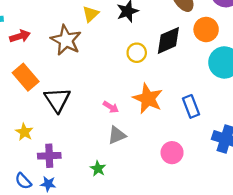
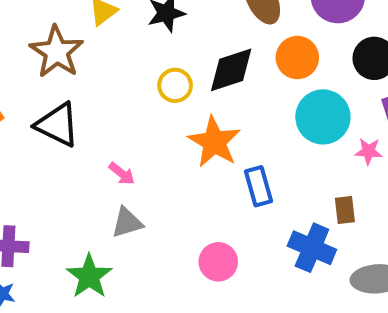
orange star: (148, 99) -> (214, 142), moved
black triangle: (57, 100) -> (57, 125), moved, turned -36
green star: (98, 169) -> (89, 276), size x1.6

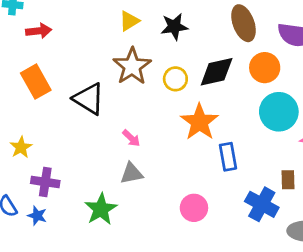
brown star: (57, 52) -> (132, 66), moved

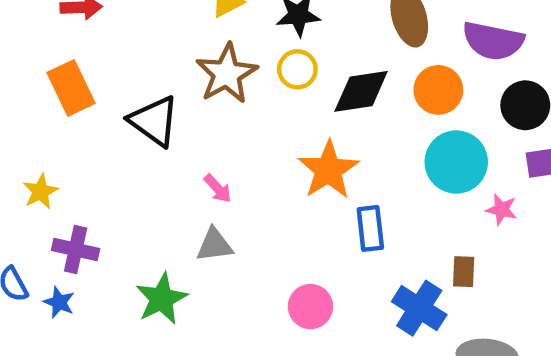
yellow circle: (175, 79) -> (297, 69), moved

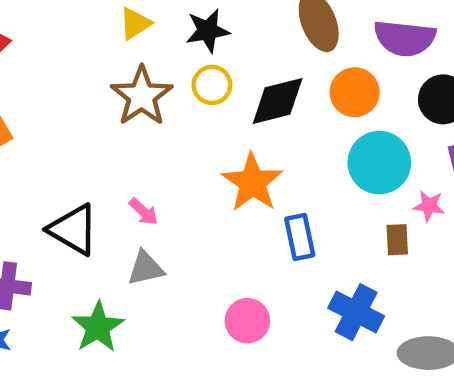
black triangle: (154, 121) -> (73, 229), moved
brown rectangle: (464, 272) -> (397, 240), moved

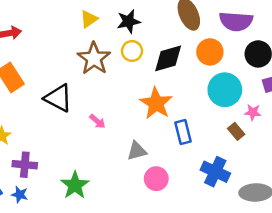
black triangle: (73, 229) -> (58, 98), moved
brown rectangle: (397, 240) -> (236, 131), turned -35
gray triangle: (146, 268) -> (137, 151), moved

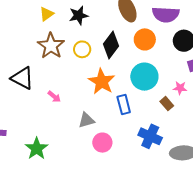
yellow circle: (132, 51) -> (82, 49), moved
black diamond: (168, 58) -> (111, 45), turned -36
cyan circle: (225, 90) -> (144, 77), moved

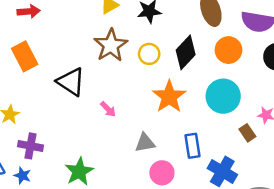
blue rectangle: (124, 105) -> (192, 146), moved

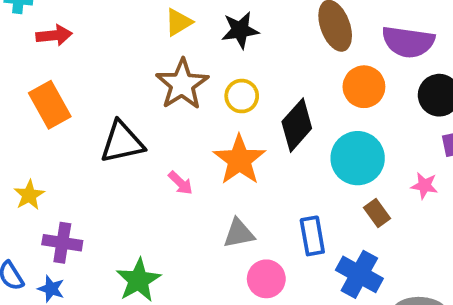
black diamond: (186, 52) -> (297, 125), moved
black triangle: (71, 82) -> (122, 142), turned -44
orange star: (169, 97) -> (239, 160), moved
brown rectangle: (247, 133) -> (377, 213), moved

